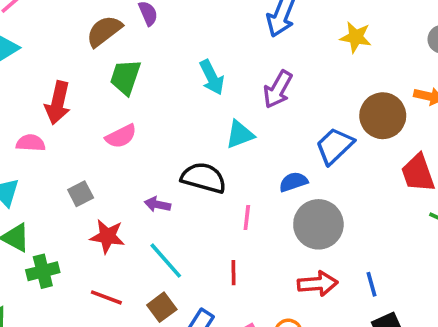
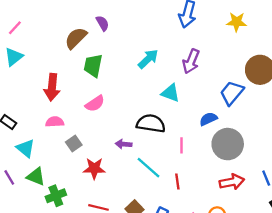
cyan arrow: (212, 77) -> (148, 59), turned -100
cyan triangle: (240, 134) -> (170, 93), turned 48
pink semicircle: (31, 143) -> (55, 122), moved
cyan line: (166, 261) -> (149, 168), moved

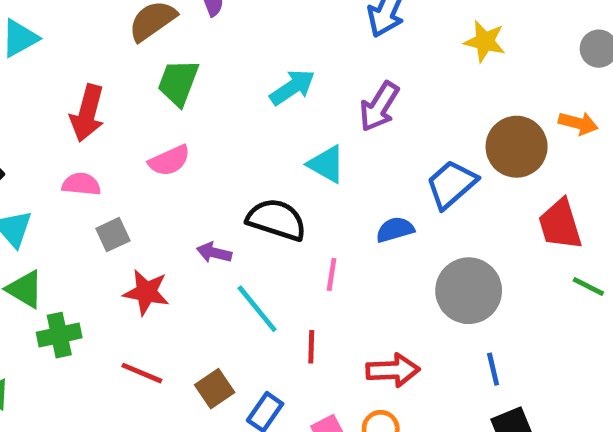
gray circle: (228, 144) -> (469, 291), moved
red arrow: (232, 182) -> (393, 370), moved

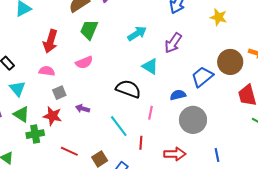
purple arrow: (214, 253) -> (83, 109), moved
gray circle: (469, 291) -> (193, 120), moved
red star: (146, 292) -> (52, 116), moved

